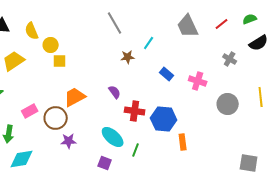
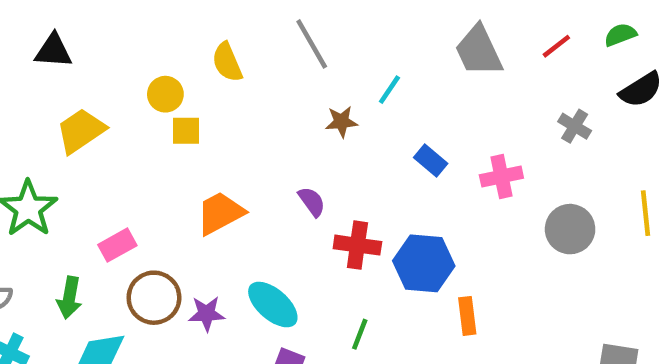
yellow semicircle: (32, 31) -> (227, 62), moved
pink cross: (198, 81) -> (501, 176), turned -30
brown circle: (56, 118) -> (154, 298), moved
cyan ellipse: (113, 137) -> (273, 305), moved

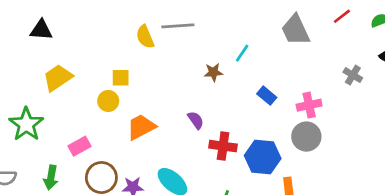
gray line: (312, 44) -> (178, 26), moved, turned -64
red line: (556, 46) -> (342, 16), moved
yellow circle: (165, 94) -> (108, 101), moved
gray circle: (570, 229) -> (306, 137), moved

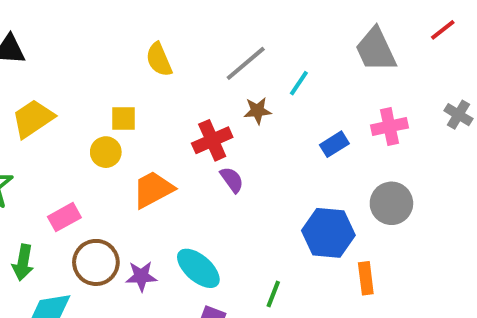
gray line: (178, 26) -> (246, 63), moved, turned -36
blue rectangle: (267, 96) -> (334, 144), turned -72
pink cross: (309, 105) -> (389, 126), moved
red cross: (223, 146) -> (212, 140), moved, turned -32

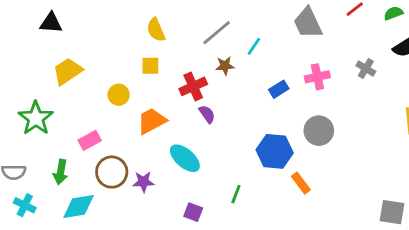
yellow square: (123, 119) -> (150, 66), moved
cyan ellipse: (198, 268) -> (185, 158), moved
orange rectangle: (366, 278) -> (301, 183), turned -30

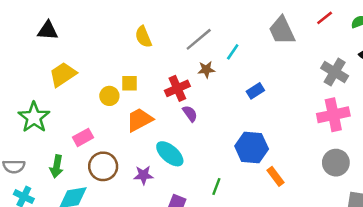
yellow square: (150, 66) -> (130, 83), moved
gray cross: (366, 68) -> (335, 72), size x1.5
pink cross: (317, 77) -> (333, 115), moved, size x1.4
gray circle: (319, 131) -> (336, 163), moved
purple star: (143, 182) -> (143, 175), moved

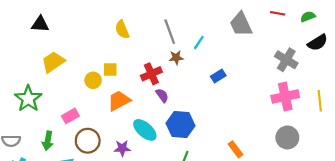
red line: (325, 18) -> (278, 13), turned 48
gray line: (199, 39) -> (170, 32), turned -70
blue hexagon: (252, 147) -> (180, 125), moved

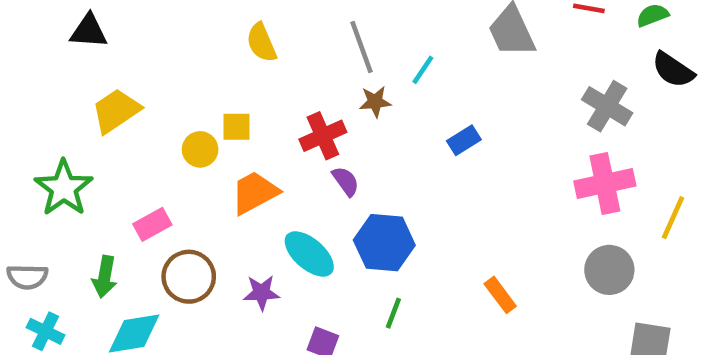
black semicircle: (318, 42) -> (673, 70), turned 66
yellow line: (320, 101) -> (673, 218), moved, turned 30

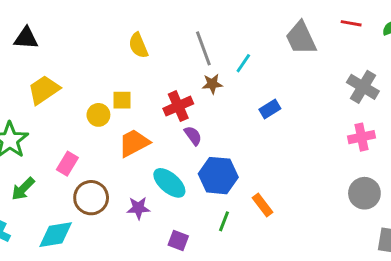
pink cross: (605, 184) -> (362, 137), size x0.7
pink rectangle: (152, 224) -> (67, 164), turned -30
green arrow: (105, 277) -> (23, 189), moved, turned 35
orange rectangle: (500, 295) -> (262, 205), moved

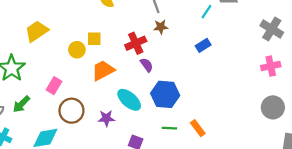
cyan line: (243, 63) -> (206, 12), moved
orange rectangle: (262, 205) -> (198, 128), moved
green line: (224, 221) -> (169, 128), turned 72

